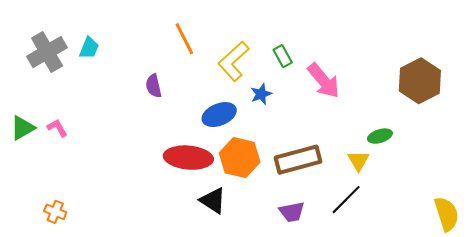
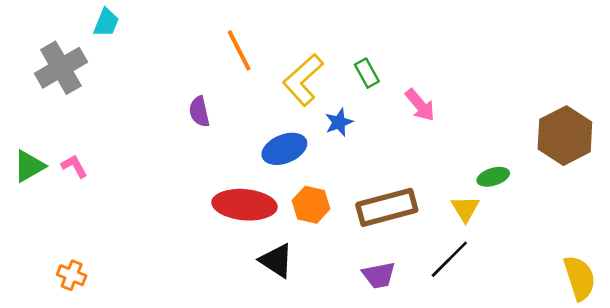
cyan trapezoid: (89, 48) -> (106, 23), moved
pink arrow: (324, 81) -> (420, 105), size x0.7
brown hexagon: (420, 81) -> (565, 136), moved
orange hexagon: (240, 158) -> (311, 205), size x0.7

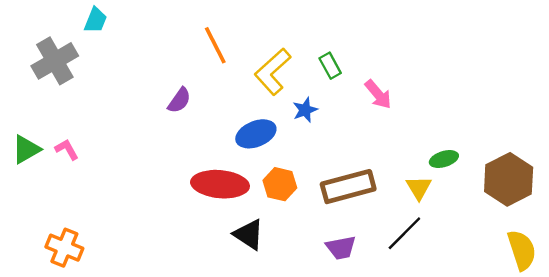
purple semicircle: (199, 112) -> (179, 100), turned -132
brown hexagon: (565, 136) -> (509, 179), moved
orange cross: (72, 275) -> (64, 248), size x1.4

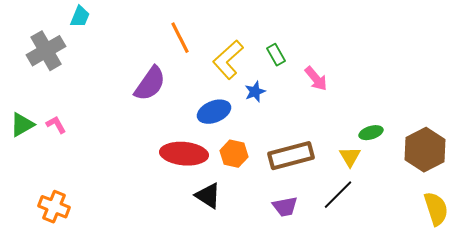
purple semicircle: (179, 100) -> (150, 84), size x1.6

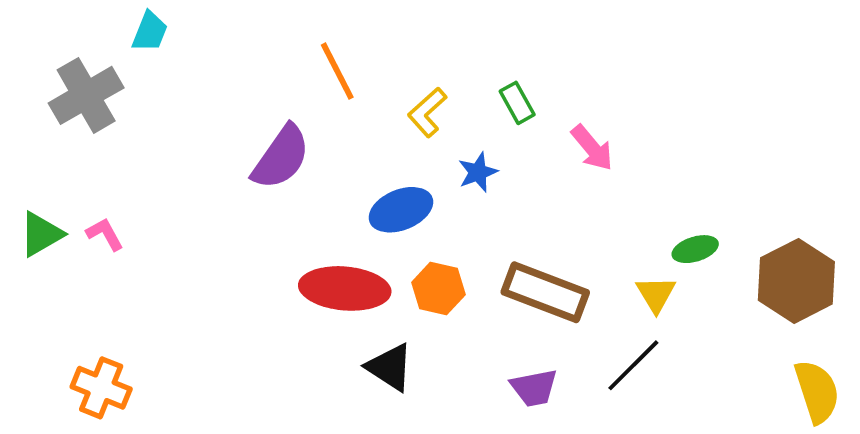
yellow L-shape: (228, 60) -> (427, 112), size x0.7
brown rectangle: (291, 156) -> (545, 292), turned 36

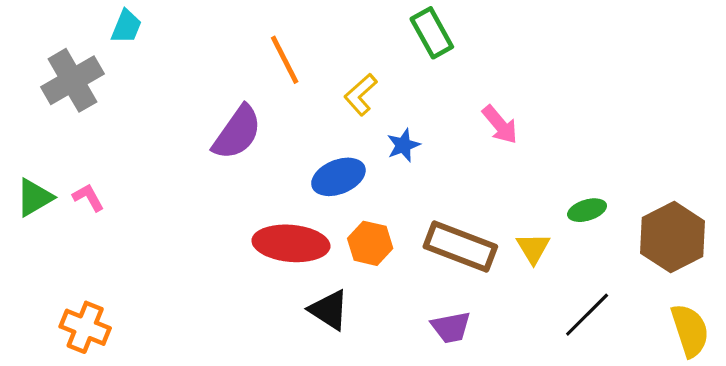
green rectangle: (517, 103) -> (432, 33), moved, size x1.4
yellow triangle: (656, 294) -> (533, 248), moved
black line: (633, 365) -> (587, 315), moved

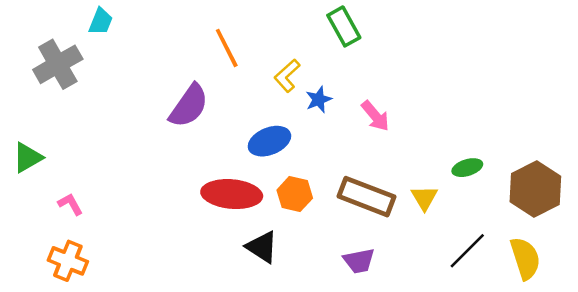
pink arrow: (500, 125) -> (375, 116), moved
blue star: (403, 145) -> (319, 100), moved
pink L-shape: (88, 197) -> (70, 204), moved
yellow semicircle: (690, 330) -> (525, 258), moved

